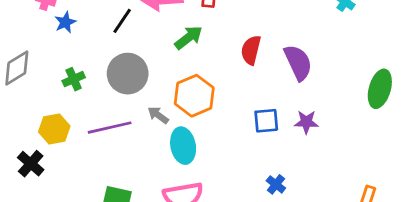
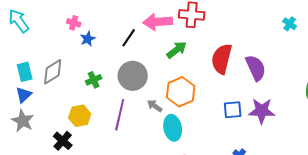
red semicircle: (251, 50) -> (222, 59), size x1.4
purple star: (306, 122) -> (262, 111), size x1.5
purple line: (110, 128) -> (120, 115), turned -64

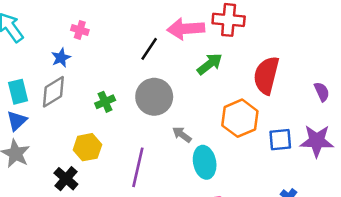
blue star: (88, 39) -> (61, 58), moved
purple semicircle: (256, 68) -> (322, 92), moved, size x0.6
orange hexagon: (181, 92) -> (240, 118), moved
purple line: (120, 115) -> (138, 167), moved

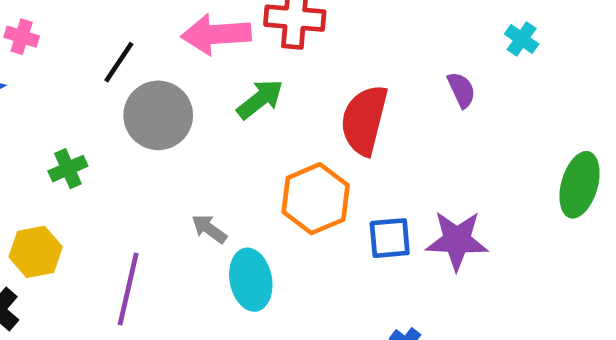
black line: (149, 49) -> (119, 62), moved
purple semicircle: (322, 92) -> (461, 90), moved
gray circle: (154, 97) -> (158, 115), moved

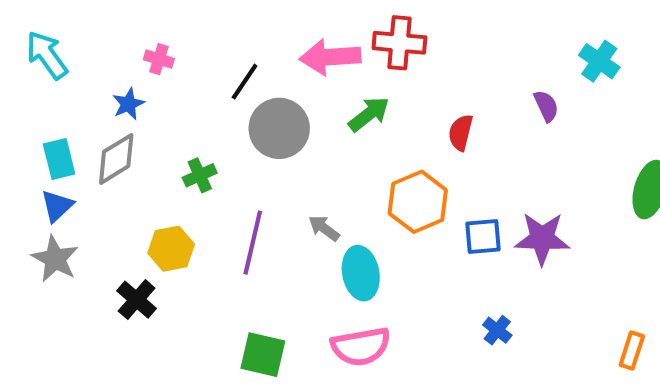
cyan cross: (522, 39) -> (599, 61), size x1.4
red semicircle: (364, 120) -> (461, 132), size x0.6
purple line: (128, 289) -> (253, 243), moved

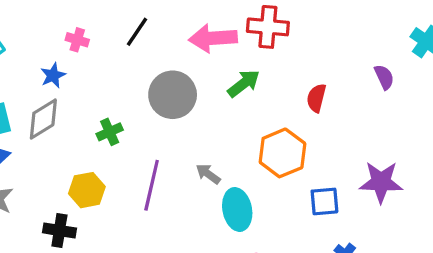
black line: (245, 82) -> (137, 32), moved
blue square: (483, 236) -> (324, 201), moved
black cross: (137, 300) -> (59, 230), turned -32

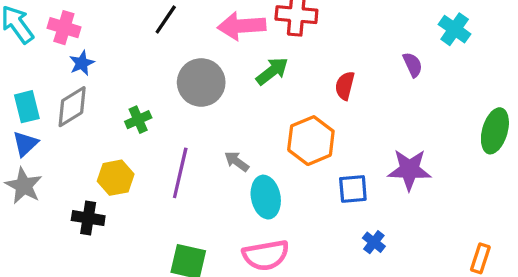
pink cross: (77, 40) -> (64, 28), moved, size x1.4

